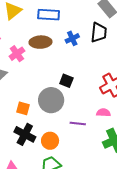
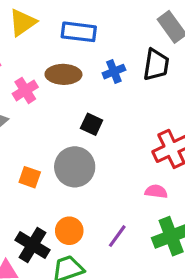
black square: (66, 81) -> (92, 124), moved
purple line: (78, 123) -> (117, 236), moved, turned -63
black cross: (25, 134) -> (32, 245), moved

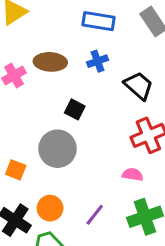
blue rectangle: (79, 32) -> (98, 21), moved
black trapezoid: (156, 65) -> (139, 86), moved, turned -60
orange square: (30, 177) -> (16, 170), moved

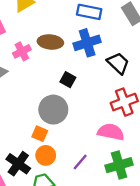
blue cross: (97, 61) -> (87, 43), size x1.6
orange square: (16, 170) -> (40, 134), moved
pink semicircle: (133, 175) -> (111, 132), size x1.6

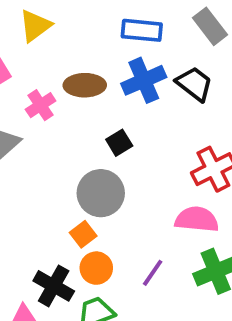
black trapezoid: (118, 63) -> (194, 84), moved
black square: (68, 80) -> (119, 143), turned 35
orange square: (40, 134) -> (83, 234), turned 35

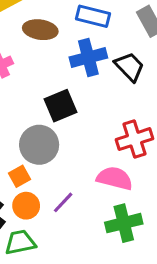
brown ellipse: (85, 85) -> (40, 30), moved
black square: (119, 143) -> (60, 106), size x1.5
purple line: (153, 273) -> (63, 202), moved

